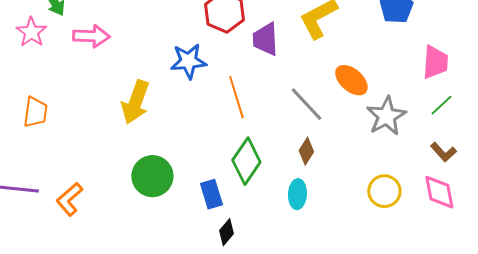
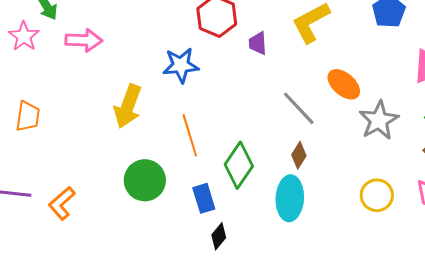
purple trapezoid: (265, 39) -> (258, 43), size x0.7
orange line: (236, 97) -> (190, 135), moved
cyan ellipse: (297, 194) -> (290, 198), size x1.5

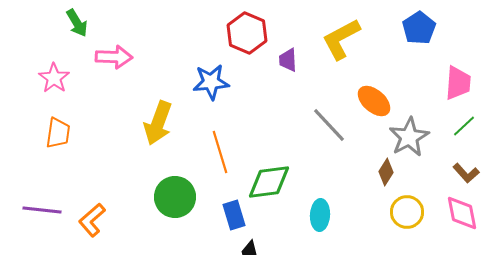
pink star: (24, 36) -> (54, 78), moved
brown diamond: (299, 155) -> (386, 172), moved
green diamond: (239, 165) -> (269, 182), turned 48
cyan ellipse: (290, 198) -> (320, 215), size x0.7

